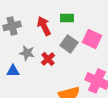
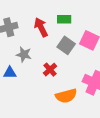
red cross: (48, 59) -> (50, 70), moved

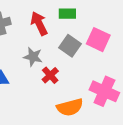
gray star: (24, 54) -> (33, 57), moved

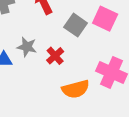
gray star: (33, 57) -> (27, 47), moved

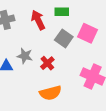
orange semicircle: (76, 89) -> (50, 93), moved

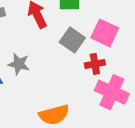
red cross: (47, 63) -> (95, 64), moved, turned 32

